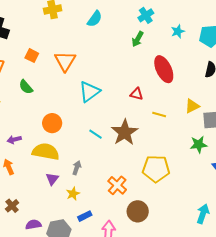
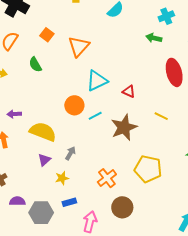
green arrow: (138, 39) -> (154, 38), turned 63
red triangle: (136, 94) -> (129, 91), moved
orange circle: (52, 123) -> (74, 105), moved
cyan line: (95, 134) -> (95, 116), moved, turned -72

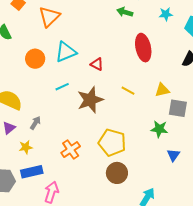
orange circle: (74, 105) -> (35, 59), moved
blue rectangle: (69, 202) -> (32, 172), size x1.5
brown circle: (122, 207) -> (117, 173), moved

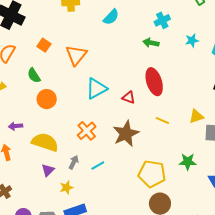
red ellipse: (143, 48) -> (154, 82), moved
orange circle: (35, 59) -> (47, 99), moved
cyan line: (62, 87) -> (98, 165), moved
green star: (159, 129) -> (188, 162), moved
orange cross: (71, 150) -> (87, 131), moved

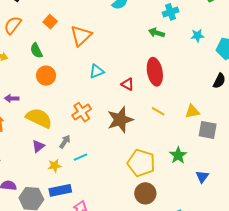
cyan triangle: (96, 89) -> (97, 71), size x0.7
green star: (188, 162) -> (178, 155), turned 30
cyan line: (98, 165) -> (80, 157), moved

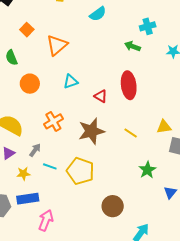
orange circle: (46, 76) -> (30, 84), moved
yellow line: (158, 111) -> (131, 133), moved
cyan line: (80, 157) -> (50, 166), turned 40
yellow pentagon: (141, 163) -> (80, 171), moved

